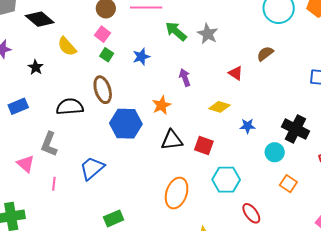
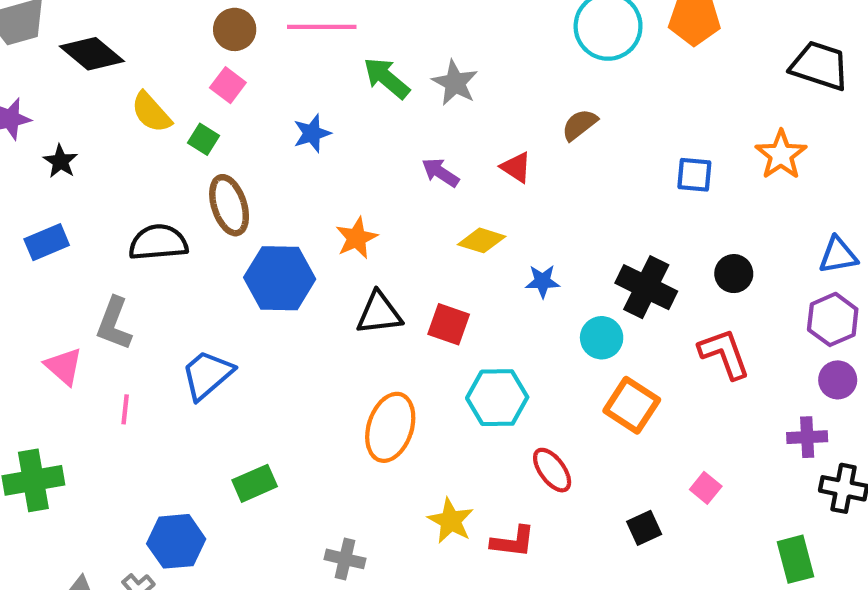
green square: (107, 55) -> (204, 139), moved
black star: (36, 67) -> (60, 161), moved
purple arrow: (185, 78) -> (440, 172), moved, turned -36
orange square: (288, 184) -> (632, 405), size x1.4

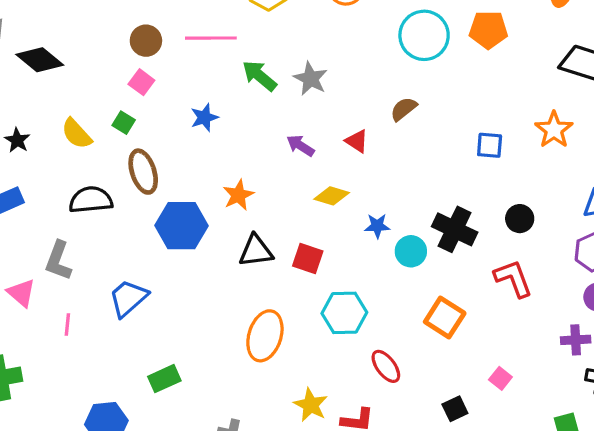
yellow semicircle: (151, 112) -> (77, 134), moved
cyan circle: (602, 338) -> (411, 251), moved

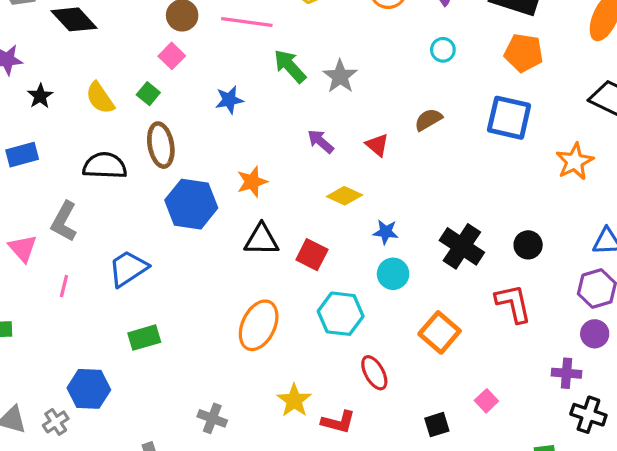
cyan circle: (424, 35) -> (443, 50), moved, size x0.5
blue square: (490, 145) -> (509, 118), moved, size x1.6
cyan circle: (411, 251) -> (393, 274), moved
green rectangle: (164, 379) -> (144, 338), moved

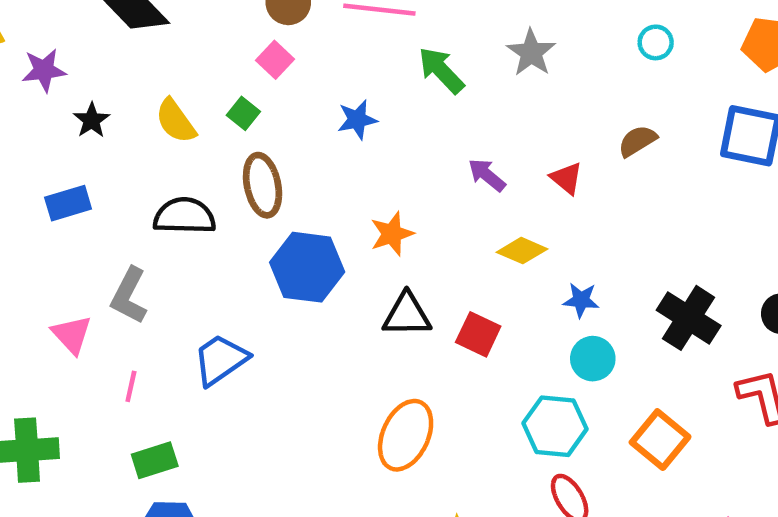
gray star: (340, 76) -> (531, 53), moved
cyan hexagon: (341, 314) -> (555, 426), moved
green rectangle: (144, 338) -> (155, 460), moved

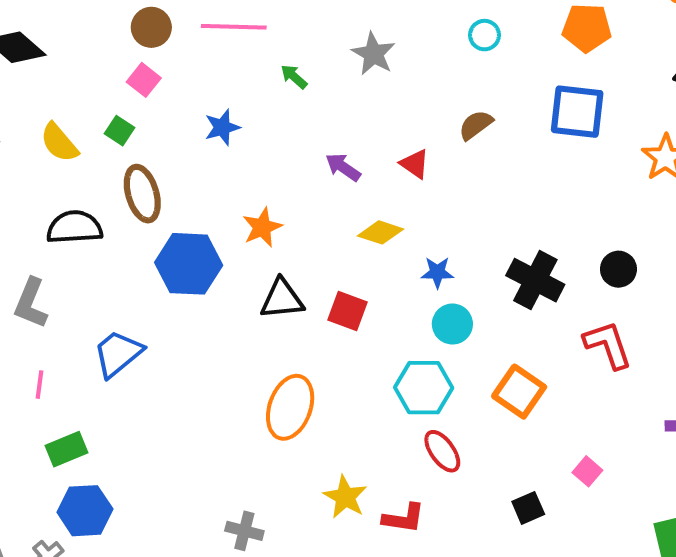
green arrow: (441, 70) -> (294, 77), size x0.6

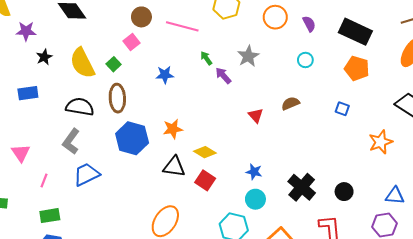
blue square: (577, 112) -> (342, 109), size x0.5
yellow semicircle: (59, 143) -> (82, 63), size x1.4
purple arrow: (343, 167) -> (223, 76), moved
yellow diamond: (380, 232) -> (205, 152), moved
gray L-shape: (31, 303) -> (71, 141), moved

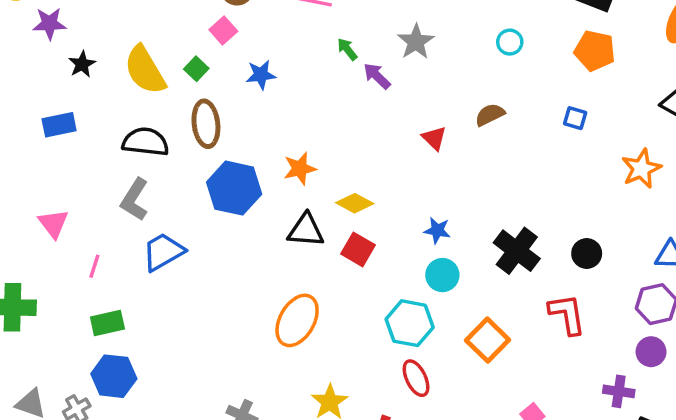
blue star: (165, 75) -> (261, 75), moved

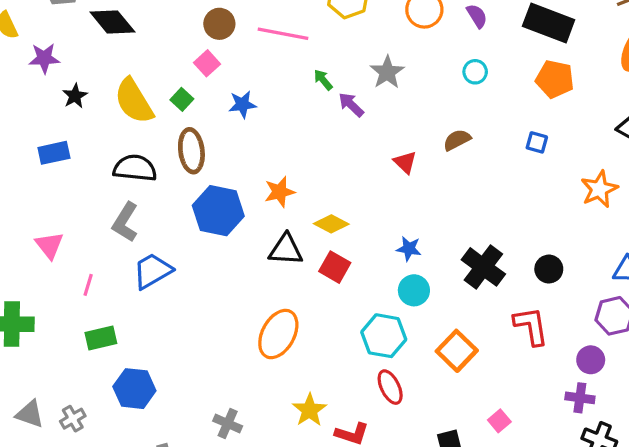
purple circle: (651, 352) -> (591, 360), moved
blue hexagon: (114, 376) -> (134, 389), moved

